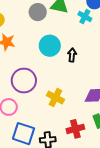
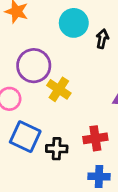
yellow cross: (55, 98) -> (59, 89), moved

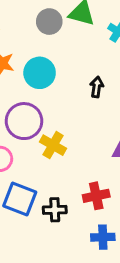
cyan circle: (74, 23) -> (40, 73), moved

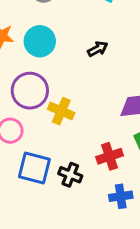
black arrow: (97, 87) -> (98, 49), turned 60
black cross: (55, 210) -> (70, 175), turned 30

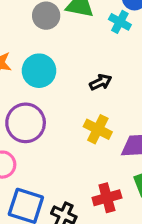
yellow cross: (61, 111) -> (98, 129), moved

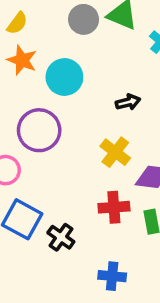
red cross: (107, 198) -> (114, 207), moved

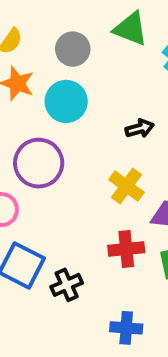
gray circle: (84, 19) -> (73, 49), moved
black cross: (61, 237) -> (67, 285), turned 32

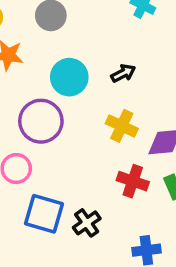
cyan circle: (66, 101) -> (69, 77), moved
red cross: (126, 249) -> (133, 181), turned 36

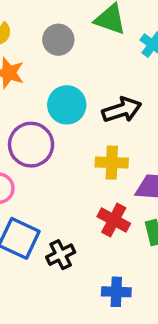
black arrow: (123, 73) -> (122, 110), size x1.5
yellow cross: (122, 126) -> (112, 163), turned -32

